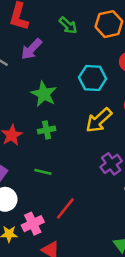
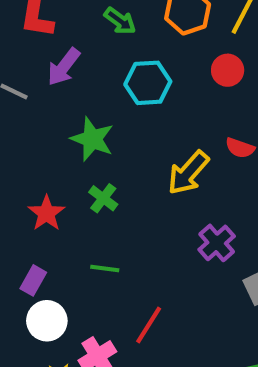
cyan hexagon: (93, 78) -> (148, 83), moved
green cross: (47, 130) -> (103, 198), turned -35

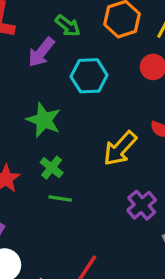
purple arrow: (64, 67) -> (41, 52), moved
green line: (105, 268) -> (60, 199), moved

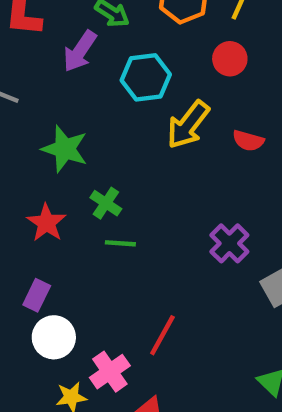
green star: (44, 120) -> (65, 149), moved
yellow arrow: (120, 148) -> (188, 125), moved

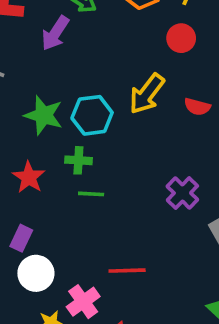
cyan hexagon: (146, 77) -> (92, 115), moved
green cross: (106, 203) -> (78, 160), turned -30
red line: (162, 335) -> (127, 271), turned 60

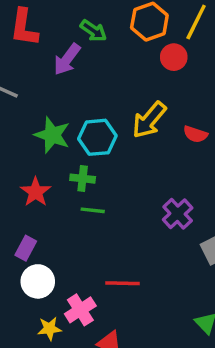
red circle: (181, 38) -> (174, 57), moved

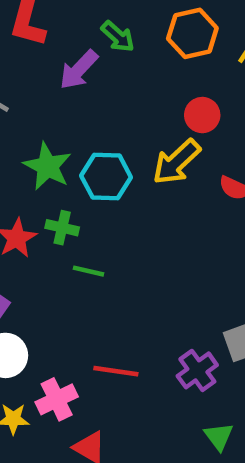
red circle: (174, 57) -> (202, 115), moved
green cross: (83, 179) -> (62, 228), moved
purple cross: (178, 214) -> (197, 370), moved

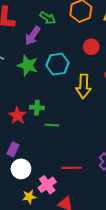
yellow arrow: (176, 162) -> (84, 86), moved, turned -35
green star: (47, 166) -> (28, 65), moved
cyan hexagon: (106, 176) -> (57, 64), moved

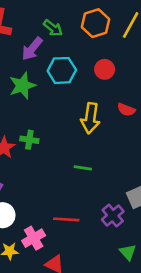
cyan hexagon: (57, 64) -> (62, 70), moved
green star: (28, 65) -> (22, 86), turned 30
green line: (52, 125) -> (83, 168), moved

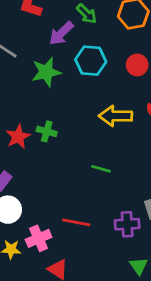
yellow arrow: (90, 118) -> (116, 116), turned 76
purple cross: (113, 216) -> (127, 224), turned 30

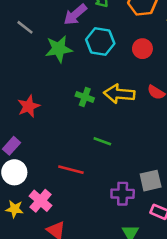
green cross: (47, 131) -> (85, 97), moved
red line: (76, 222) -> (71, 170), moved
pink cross: (39, 238) -> (41, 201), turned -30

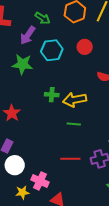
green star: (59, 49) -> (22, 64), turned 30
yellow arrow: (119, 94) -> (75, 100), moved
red line: (71, 170) -> (70, 159), moved

